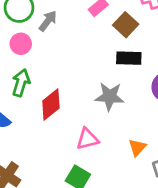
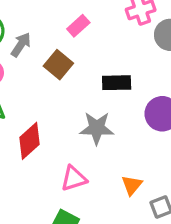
brown square: (126, 25) -> (58, 65), moved

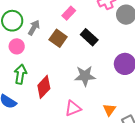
black rectangle: (117, 83) -> (89, 37), moved, turned 48

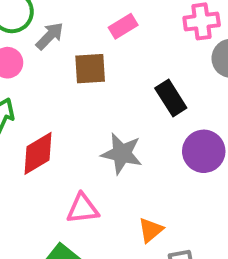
black rectangle: (89, 37) -> (171, 98), moved
brown square: (58, 38) -> (90, 69), turned 36

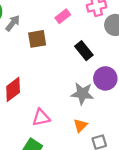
pink rectangle: (123, 26) -> (63, 16), moved
gray star: (122, 153) -> (82, 94), moved

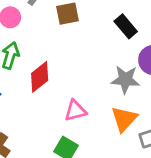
orange triangle: (80, 125) -> (124, 119), size x1.5

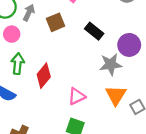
black rectangle: (126, 26) -> (94, 31), moved

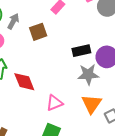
black rectangle: (94, 31) -> (81, 51), moved, turned -54
red diamond: (44, 76) -> (24, 82), turned -65

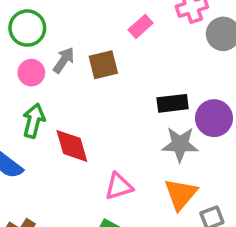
gray arrow: (13, 21) -> (64, 60), moved

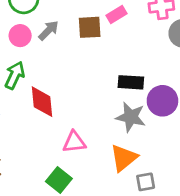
brown square: (103, 65) -> (90, 27), moved

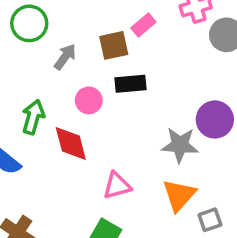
pink circle: (20, 36) -> (89, 100), moved
black rectangle: (131, 82) -> (131, 84), moved

